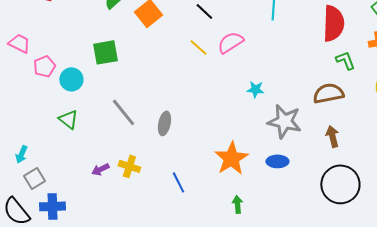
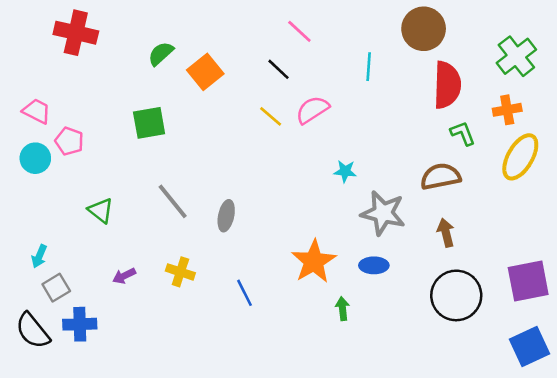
pink pentagon: (44, 66) -> (69, 141), turned -30
cyan circle: (71, 79) -> (35, 158), moved
purple arrow: (100, 169) -> (124, 276), moved
green arrow: (237, 204) -> (343, 309), moved

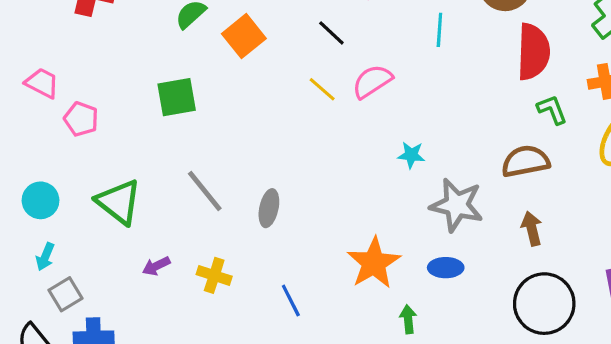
cyan circle: (35, 158) -> (41, 200), moved
green triangle: (101, 210) -> (119, 202), size x1.5
purple arrow: (124, 276) -> (156, 266), moved

